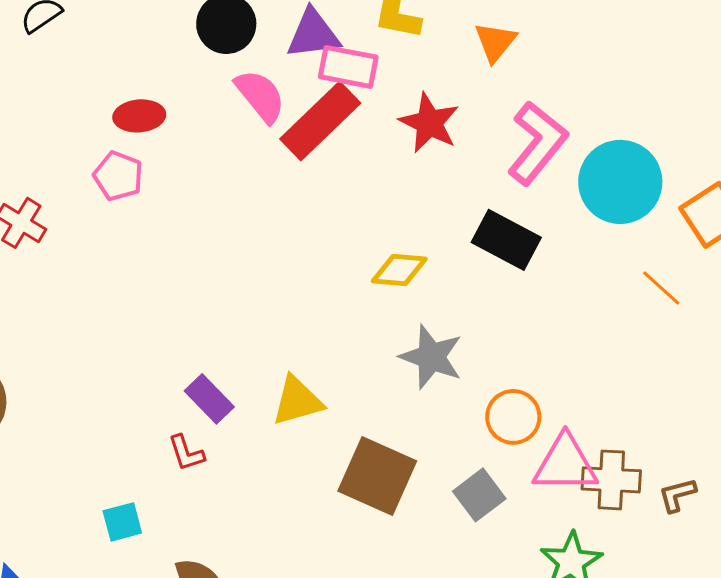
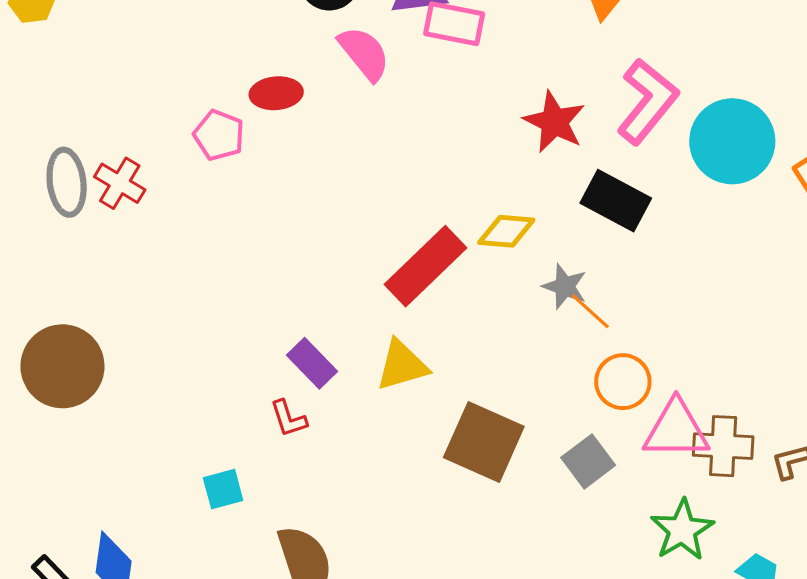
red ellipse: (139, 116) -> (276, 93), moved
red rectangle: (320, 121) -> (426, 266), moved
red star: (429, 123) -> (554, 122), moved
orange line: (661, 288) -> (590, 311), moved
gray star: (431, 357) -> (565, 287), moved, size x0.7

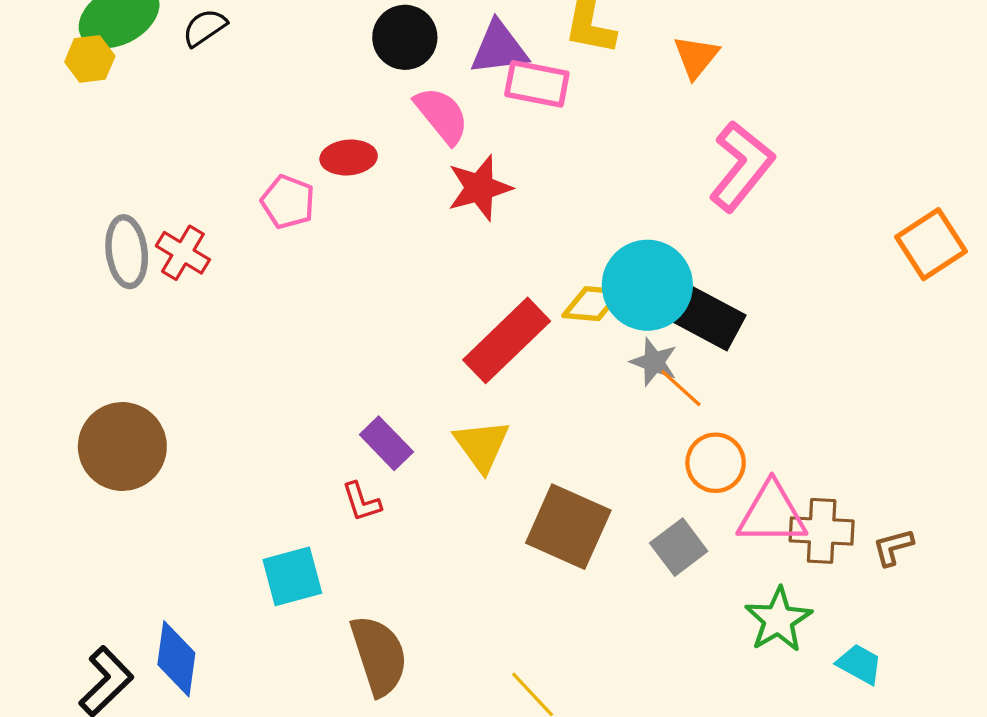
red star: (554, 122) -> (480, 188), moved, turned 30
cyan circle: (732, 141) -> (647, 285), moved
black rectangle: (616, 201) -> (708, 318), moved
yellow triangle: (402, 365) -> (482, 445), turned -50
cyan square: (223, 489) -> (292, 576), size x1.4

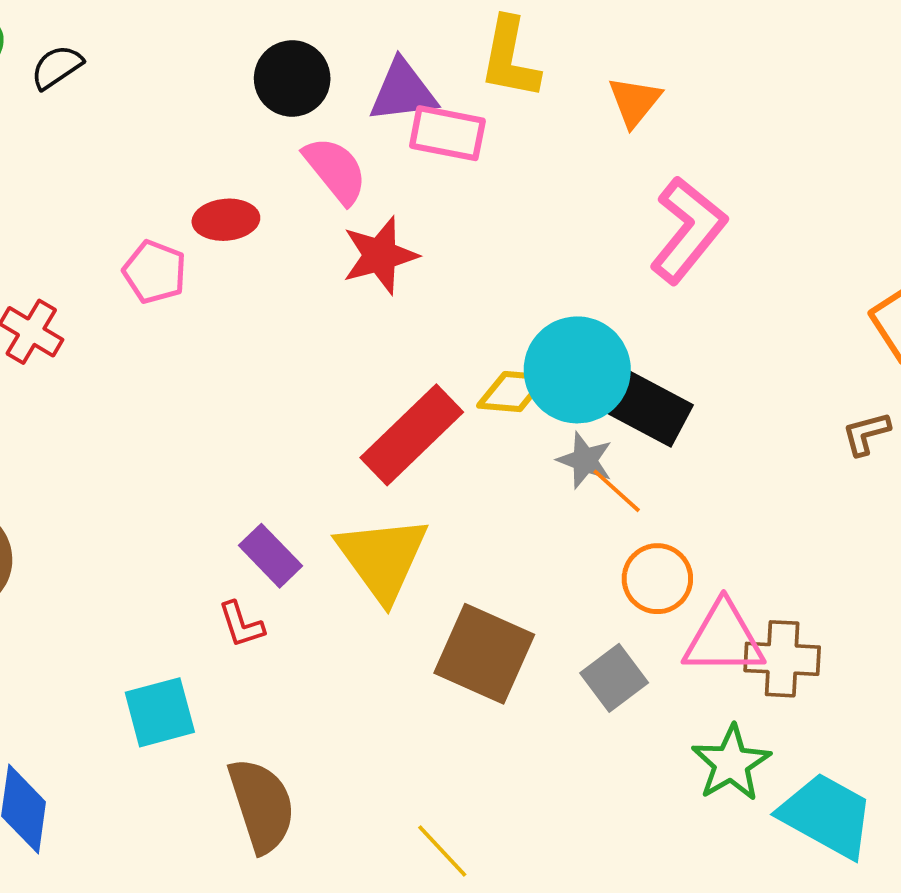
yellow triangle: (482, 445) -> (382, 558), size x1.4
brown L-shape: (893, 547) -> (866, 434), moved
cyan trapezoid: (860, 664) -> (827, 815), size x1.8

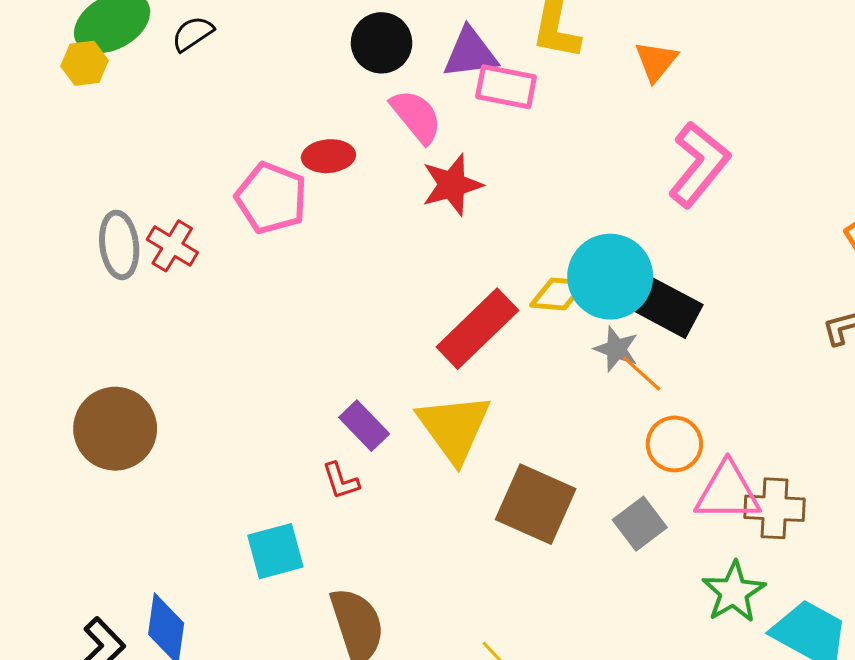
pink pentagon: (155, 272) -> (271, 198), size x1.4

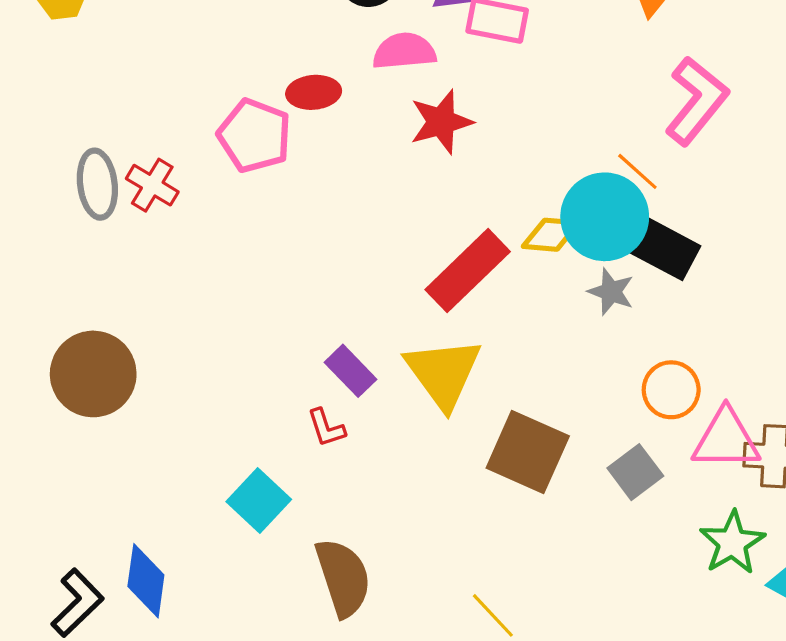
pink semicircle: (416, 116) -> (404, 51), turned -56
orange line: (642, 374) -> (637, 171), moved
cyan square: (275, 551) -> (259, 501), turned -32

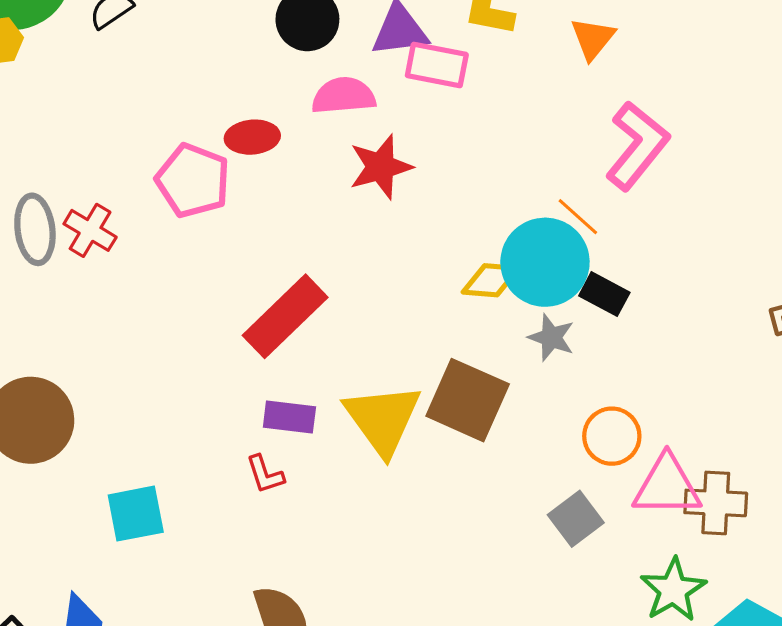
black rectangle: (664, 248) -> (604, 294), size x0.7
red rectangle: (468, 271) -> (285, 316), moved
purple rectangle: (351, 371) -> (289, 417), turned -39
brown square: (528, 452) -> (468, 400), moved
cyan square: (259, 501) -> (136, 514), moved, turned 36

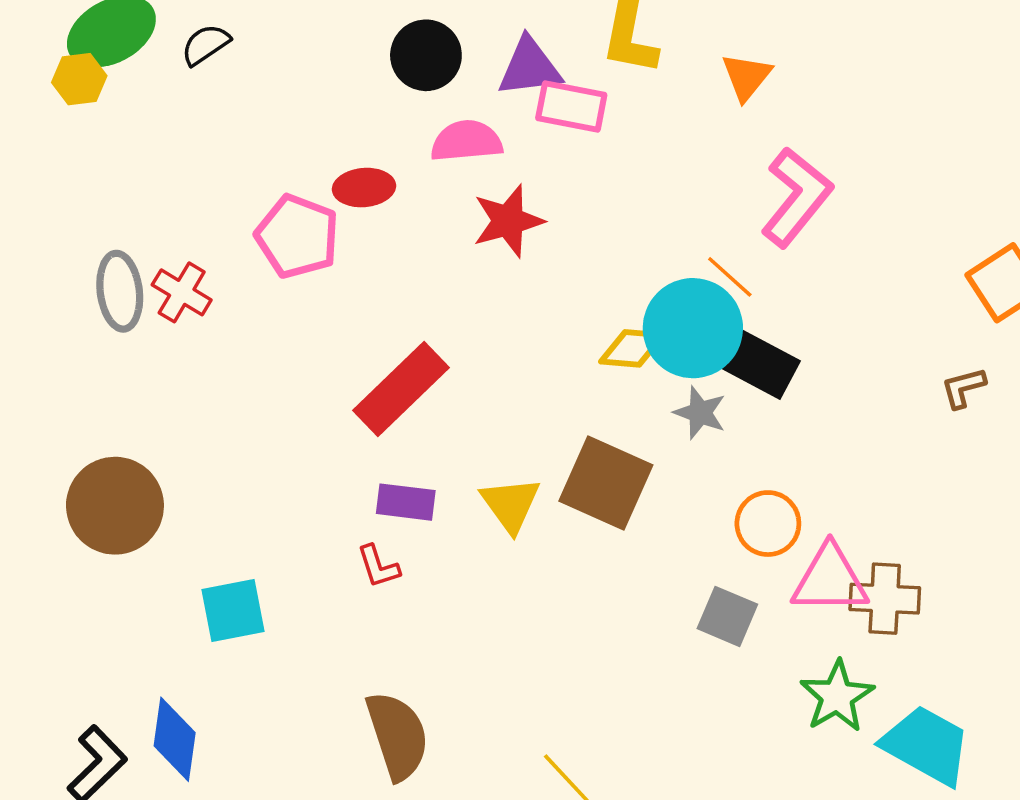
black rectangle: (604, 294) -> (760, 364), size x1.4
yellow triangle: (383, 419) -> (511, 504), size x0.7
gray square: (576, 519) -> (727, 616), turned -30

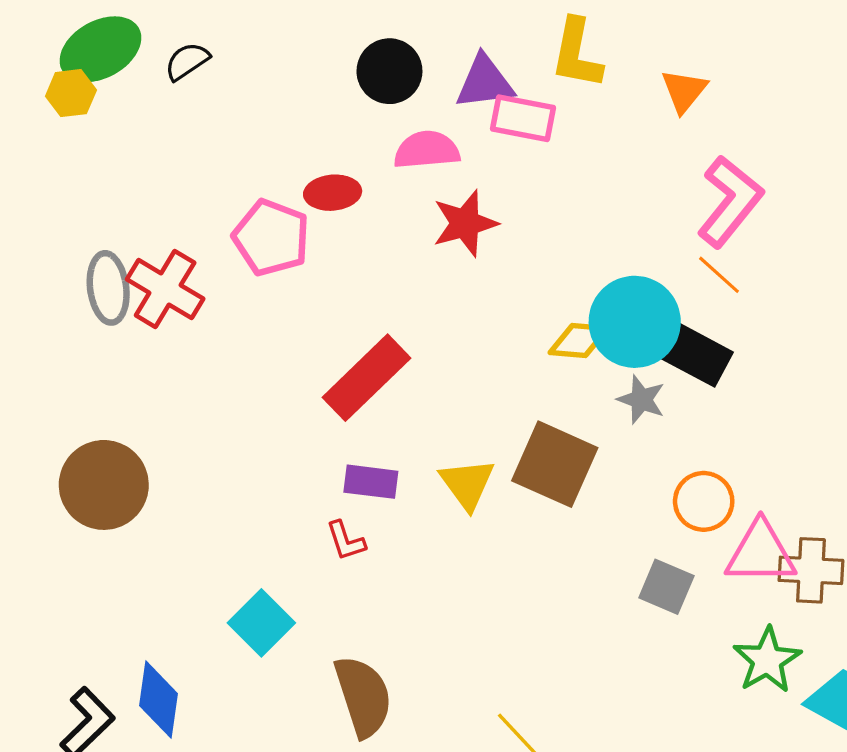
orange line: (730, 277) -> (719, 275), moved
red cross: (182, 292) -> (165, 289), size x1.4
cyan square: (233, 611) -> (261, 623), moved, turned -34

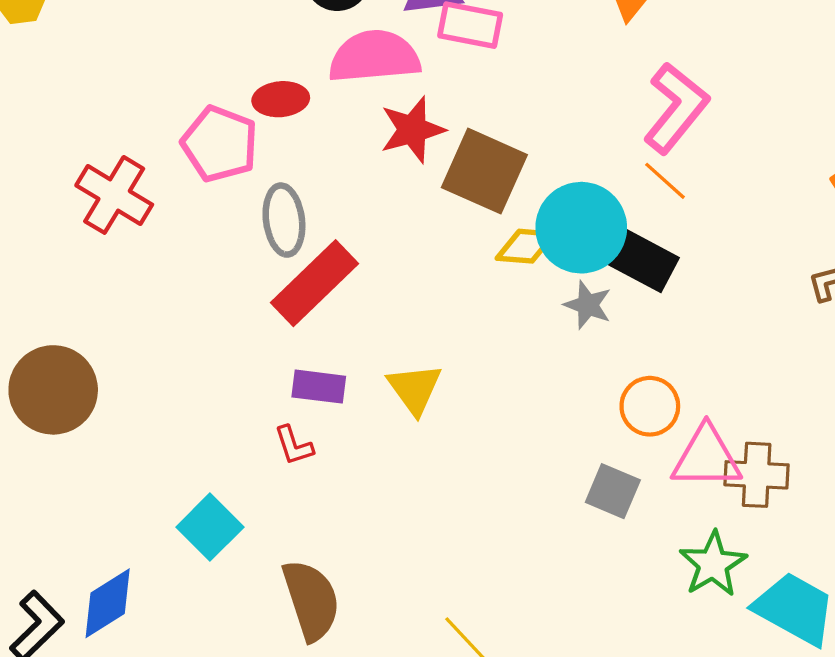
pink semicircle: (427, 150) -> (374, 57), size x1.4
gray ellipse: (108, 288) -> (284, 220), moved
brown square: (555, 464) -> (484, 171), moved
blue diamond: (159, 700) -> (108, 603), turned 50

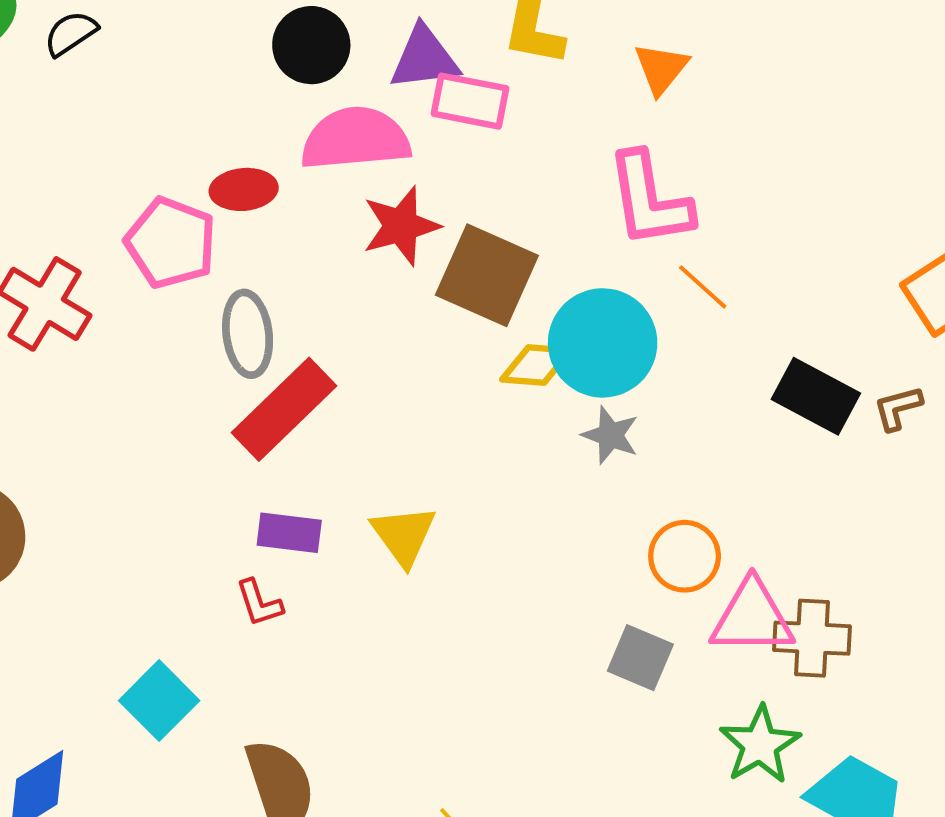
pink L-shape: (676, 108) -> (649, 200), moved, turned 132
black rectangle: (642, 260) -> (816, 396), moved

